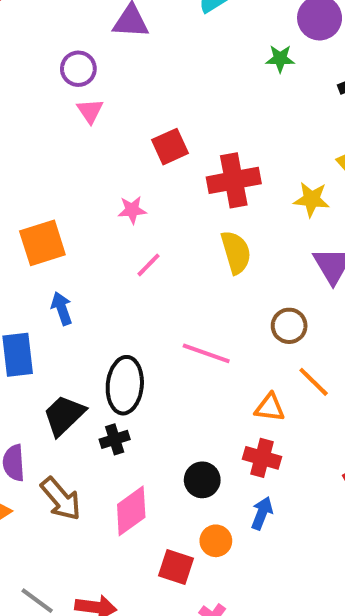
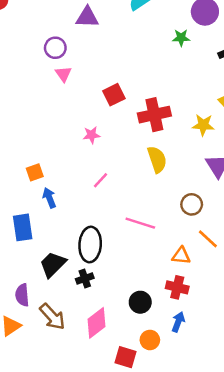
orange square: (42, 243) -> (35, 172), moved, size x0.6
pink line: (148, 265) -> (101, 180), moved

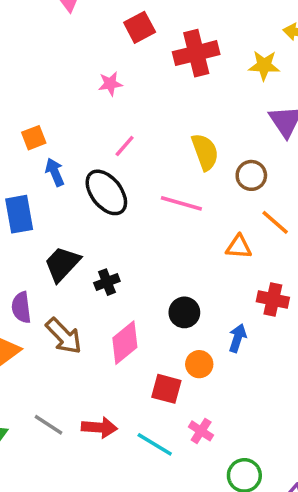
yellow semicircle: (157, 159) -> (205, 152), moved
black ellipse: (90, 245) -> (106, 192), moved, turned -40
red cross: (177, 287) -> (273, 300), moved

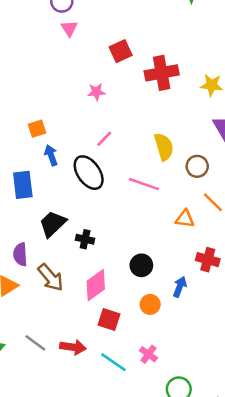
black cross: (107, 282) -> (85, 239), turned 30
red square: (166, 389) -> (109, 320), moved

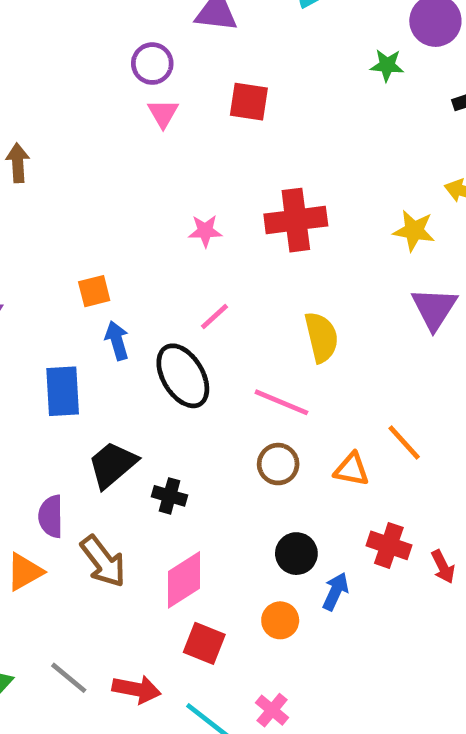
red square: (121, 51) -> (249, 102), moved, turned 30
red cross: (162, 73) -> (296, 220), moved
brown circle: (197, 166) -> (278, 464), moved
black circle: (141, 265) -> (296, 554), moved

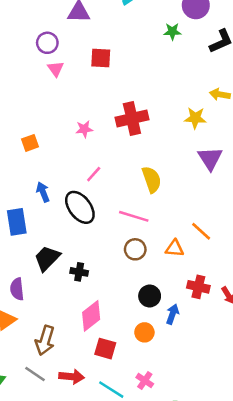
orange square: (94, 291) -> (30, 143), moved
brown arrow: (103, 561) -> (45, 340), moved, turned 60

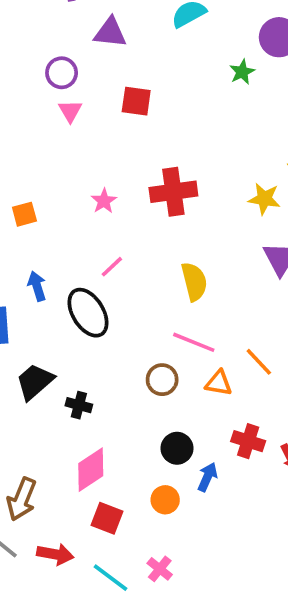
green star: (172, 31) -> (242, 72), turned -30
pink star: (84, 129) -> (104, 201), turned -30
pink line: (134, 216) -> (194, 342), moved

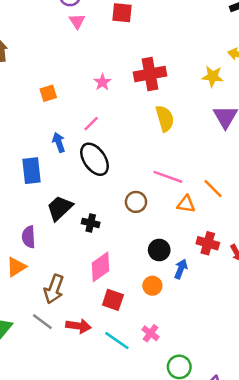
pink line: (112, 267) -> (91, 124), moved
yellow semicircle: (194, 282) -> (165, 119), moved
brown circle: (162, 380) -> (136, 202), moved

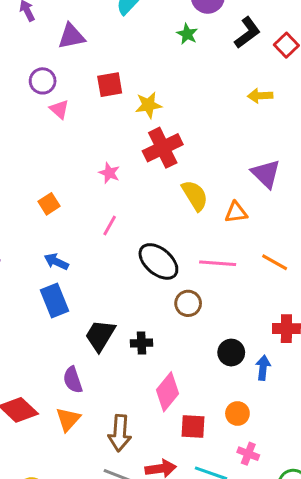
yellow star: (213, 76) -> (148, 105), moved
blue arrow: (59, 142) -> (56, 262), moved, turned -30
black ellipse: (95, 159) -> (158, 261), moved
orange triangle: (186, 204) -> (236, 212), moved
orange circle: (152, 286) -> (237, 413), moved

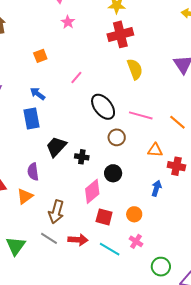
pink star: (109, 173) -> (68, 22), moved
orange triangle: (236, 212) -> (155, 150), moved
black circle: (231, 353) -> (113, 173), moved

